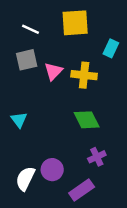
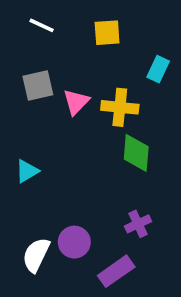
yellow square: (75, 23) -> (107, 33), size x0.7
white line: (30, 29) -> (42, 25), moved
cyan triangle: (19, 120) -> (27, 171), turned 36
green diamond: (87, 120) -> (136, 153), moved, turned 32

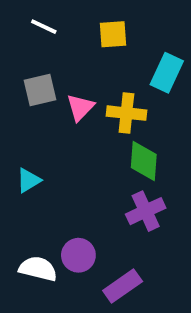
cyan rectangle: (158, 69) -> (167, 73), size x1.4
purple cross: (138, 224) -> (146, 211), moved, size x1.4
white semicircle: (36, 255) -> (38, 269), turned 78

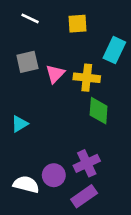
purple cross: (146, 211) -> (87, 163), moved

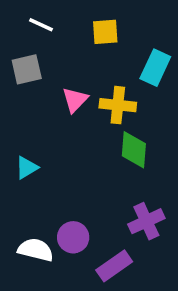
gray square: (27, 62) -> (27, 69), moved
purple cross: (87, 163) -> (146, 221), moved

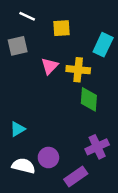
yellow square: (105, 32) -> (62, 28), moved
cyan triangle: (27, 168) -> (18, 129), moved

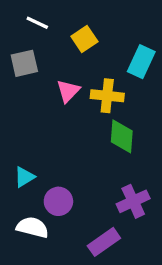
yellow square: (62, 28) -> (84, 39), turned -30
purple circle: (48, 158) -> (58, 201), moved

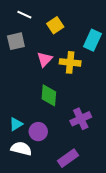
green diamond: (122, 136) -> (49, 95), moved
cyan triangle: (24, 177) -> (16, 124), moved
purple cross: (133, 201) -> (81, 119), moved

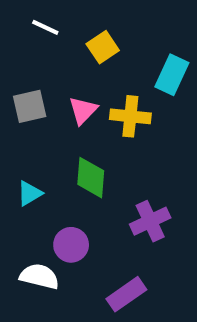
gray square: (16, 41) -> (30, 106), moved
cyan triangle: (16, 124) -> (30, 193), moved

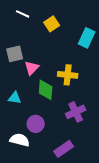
pink triangle: (83, 110) -> (32, 68), moved
yellow cross: (130, 116) -> (68, 75), moved
cyan triangle: (30, 193) -> (15, 98), turned 40

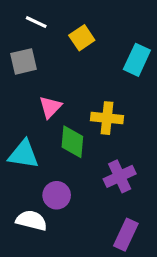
gray square: (15, 54) -> (24, 61), moved
cyan triangle: (15, 98) -> (24, 154), size x1.5
purple rectangle: (64, 149) -> (126, 235), moved, turned -30

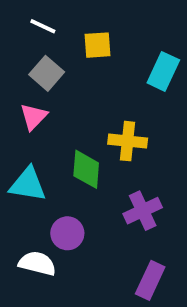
yellow square: (82, 38) -> (97, 45), turned 30
gray square: (24, 61) -> (47, 73), moved, turned -36
pink triangle: (50, 107) -> (33, 117), moved

